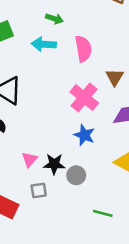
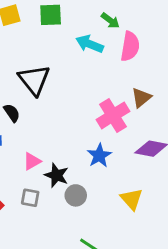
pink semicircle: (83, 49) -> (130, 46), moved
brown triangle: (115, 77) -> (141, 98), moved

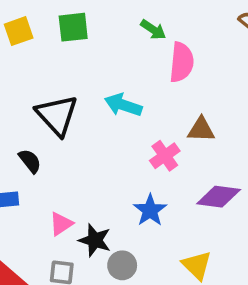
cyan arrow: (90, 44) -> (123, 105), moved
brown triangle: (141, 98) -> (201, 130), turned 45
pink cross: (113, 115) -> (165, 156), size x0.7

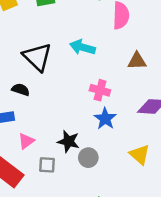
pink cross: (165, 156) -> (100, 90), moved, turned -36
black semicircle: (30, 161) -> (21, 90), turned -30
pink triangle: (61, 224) -> (26, 141), moved

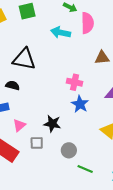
cyan arrow: (82, 47) -> (61, 32), moved
black triangle: (37, 57) -> (24, 59), turned -30
gray circle: (88, 158) -> (69, 150), moved

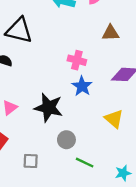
black star: (52, 124) -> (49, 108), size x1.4
gray square: (37, 143) -> (31, 161), moved

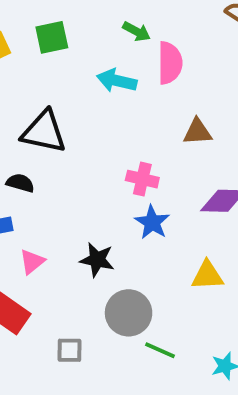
black star: (49, 108) -> (97, 260), size x0.7
yellow triangle: (114, 119) -> (207, 275), turned -42
gray circle: (66, 140) -> (129, 313), size x1.5

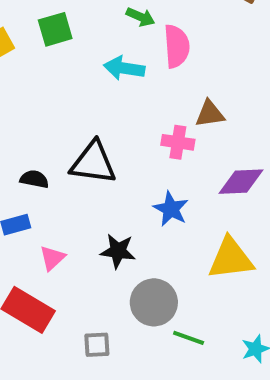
black triangle: (44, 132) -> (93, 163), moved
pink cross: (142, 179) -> (178, 142), moved
yellow triangle: (207, 275) -> (231, 259), size x1.4

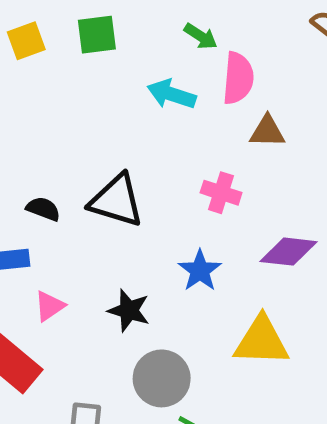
brown triangle: (210, 114) -> (267, 131), moved

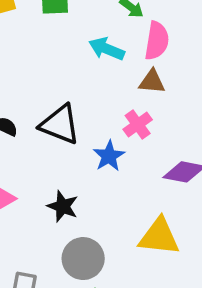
brown triangle: (267, 131) -> (152, 82), moved
pink cross: (221, 193) -> (138, 124), turned 32
blue star: (200, 271) -> (109, 156), moved

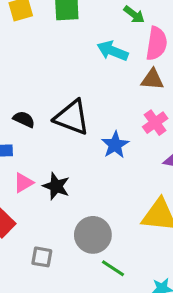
pink cross: (138, 124) -> (155, 123), moved
black star: (63, 206) -> (56, 186), moved

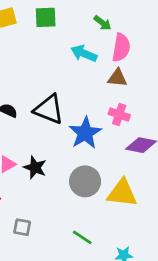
pink cross: (155, 123) -> (119, 115), turned -36
blue star: (115, 145) -> (85, 133), size x1.4
gray circle: (93, 235) -> (85, 181), moved

